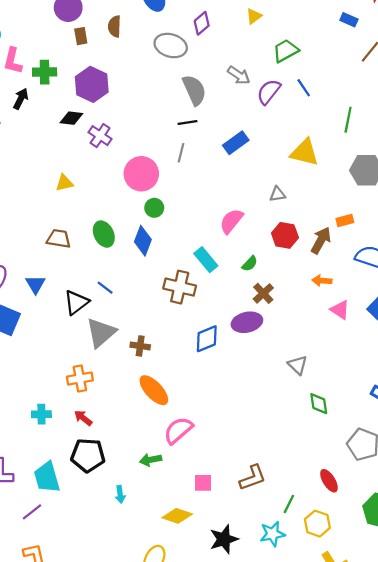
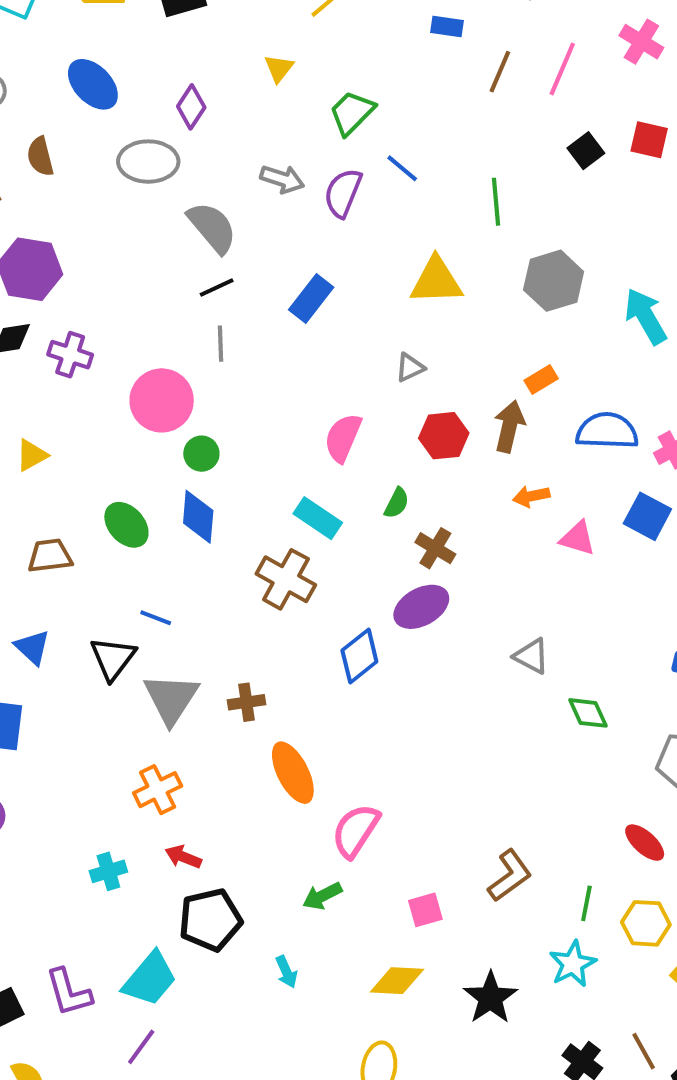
brown cross: (180, 287) -> (286, 579), turned 32
orange ellipse: (154, 390) -> (293, 773), turned 32
cyan trapezoid: (47, 477) -> (150, 979), turned -108

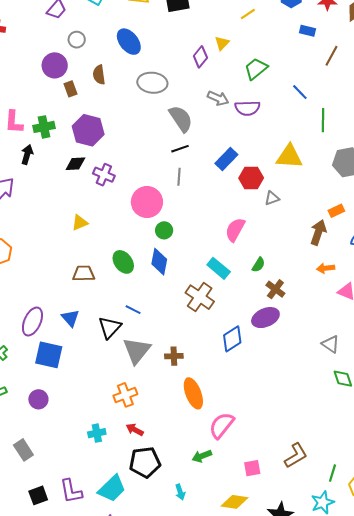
purple diamond: (191, 107) -> (200, 57), moved
blue line: (402, 168) -> (300, 92), moved
purple semicircle: (343, 193) -> (247, 108), turned -120
red hexagon: (444, 436) -> (251, 178), moved
gray triangle: (531, 656) -> (331, 344), moved

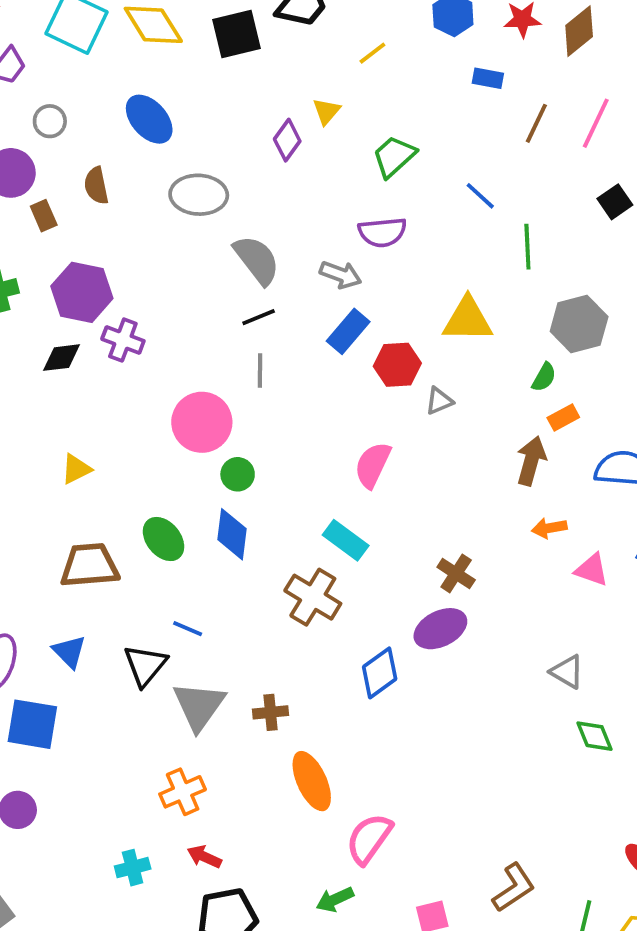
gray arrow: (218, 98) -> (341, 275), moved
purple cross: (104, 175) -> (123, 340), moved
green semicircle: (258, 265) -> (544, 377), moved
brown trapezoid: (84, 273) -> (90, 565), size x1.4

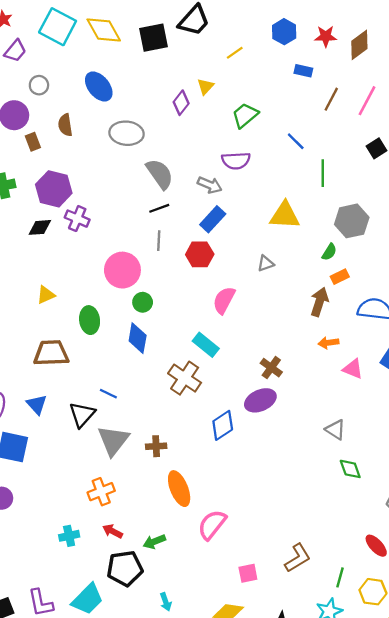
red hexagon: (397, 365) -> (200, 254), moved
green ellipse: (164, 539) -> (90, 320), moved, turned 30
green arrow: (335, 899) -> (154, 542), moved

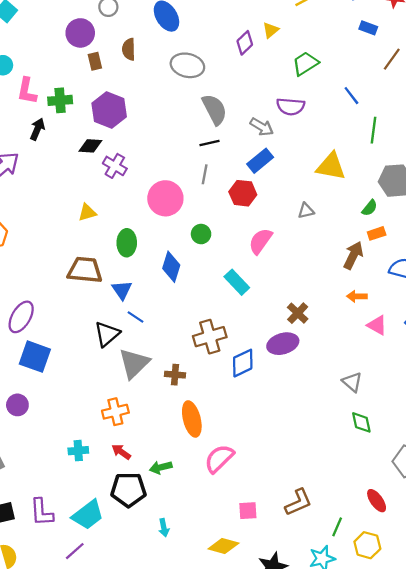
purple cross: (77, 219) -> (115, 166), moved
green circle: (143, 302) -> (201, 234), moved
brown cross: (185, 378) -> (210, 337), moved, turned 32
blue triangle: (37, 404) -> (122, 290), moved

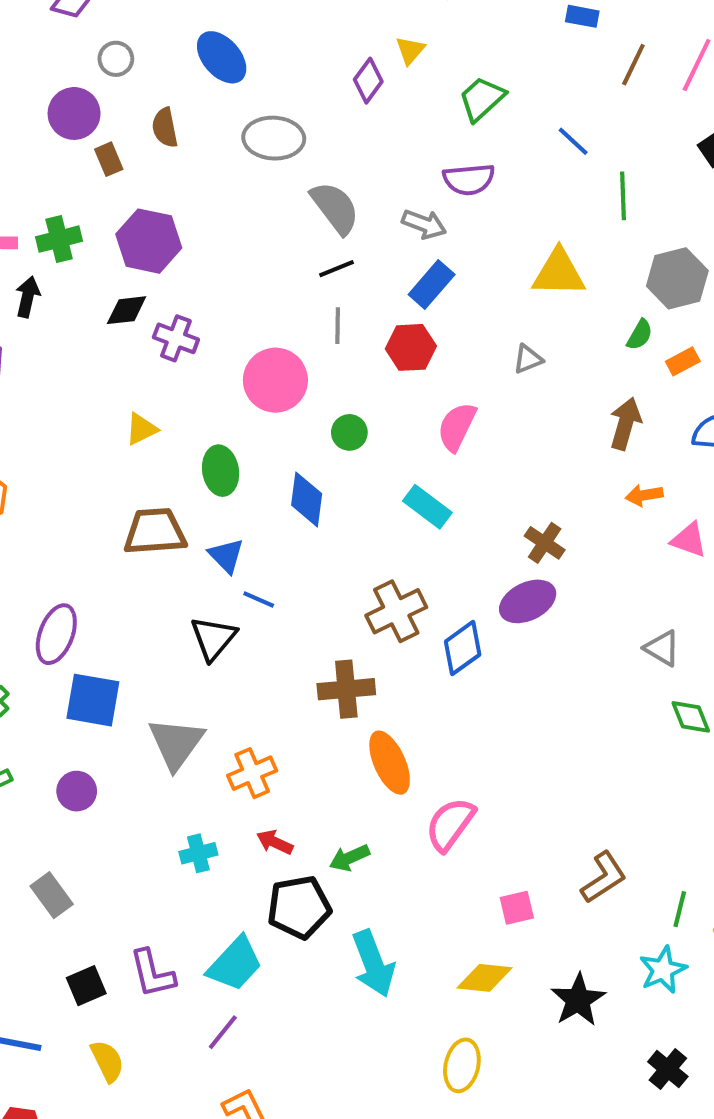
orange rectangle: (377, 233) -> (683, 361), moved
gray triangle: (134, 363) -> (176, 743), moved
brown cross: (175, 375) -> (346, 689), size x1.5
cyan arrow: (164, 528) -> (373, 964), size x2.0

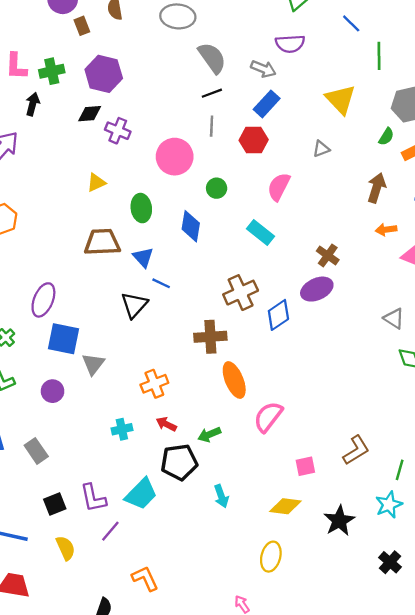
yellow triangle: (559, 273) -> (341, 99), turned 44
gray triangle: (176, 743) -> (93, 364), moved, size x0.7
cyan arrow: (373, 964) -> (221, 496), size x0.6
purple line: (223, 1032) -> (110, 531), moved

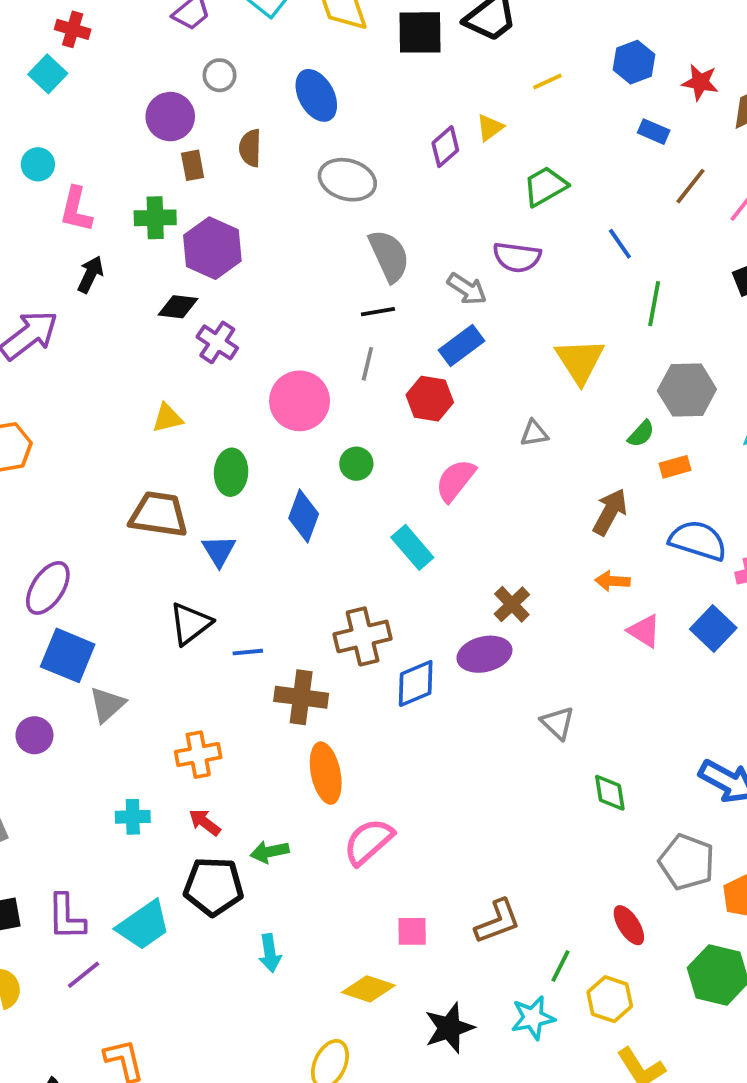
green cross: (52, 71) -> (155, 218), moved
blue line: (161, 283) -> (248, 652), moved, turned -42
gray triangle: (394, 318) -> (558, 723), moved

